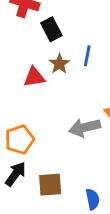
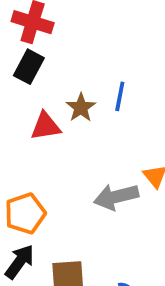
black rectangle: (51, 29) -> (29, 67), moved, turned 55

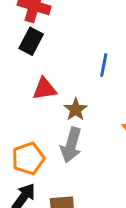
brown star: (81, 108) -> (76, 109), moved
gray arrow: (116, 197) -> (71, 145), moved, turned -60

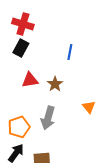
blue line: (104, 65) -> (70, 52), moved
brown star: (76, 109) -> (55, 84), moved

